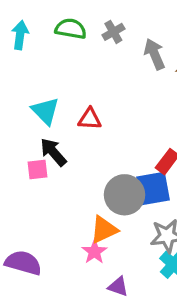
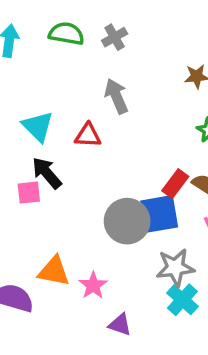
gray arrow: (155, 54) -> (116, 96), moved
orange triangle: (104, 230) -> (54, 271), moved, turned 36

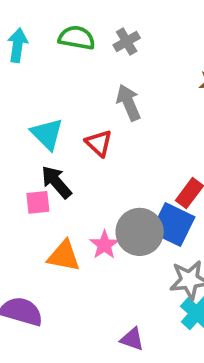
red triangle: (88, 135) -> (99, 143), turned 40
blue square: (159, 214) -> (173, 225), turned 36
orange triangle: (54, 271) -> (64, 256), moved
pink star: (93, 285) -> (104, 245), moved

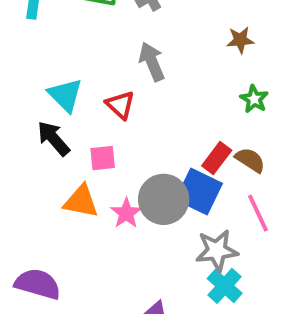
black arrow: (56, 182) -> (53, 138), moved
pink square: (38, 202) -> (103, 158), moved
orange triangle: (64, 256) -> (81, 201), moved

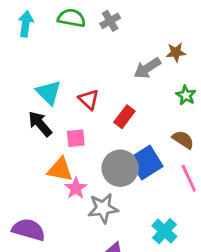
gray arrow: (152, 62) -> (147, 68), moved, turned -100
red rectangle: (217, 158) -> (124, 117), moved
blue square: (199, 191) -> (146, 162), turned 32
pink star: (126, 213) -> (76, 188), moved
gray star: (217, 250) -> (103, 208), moved

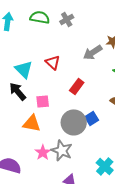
red triangle: (89, 100) -> (53, 62), moved
blue square: (146, 162) -> (92, 118), size x0.6
pink star: (76, 188) -> (43, 152), moved
gray star: (103, 208) -> (62, 150), turned 30

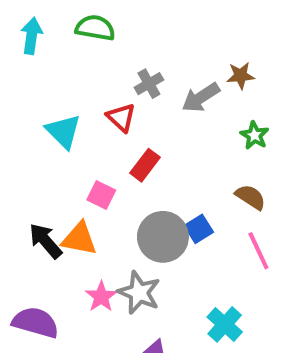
gray cross: (67, 19) -> (149, 84), moved
red rectangle: (77, 86) -> (145, 165), moved
black arrow: (18, 91) -> (45, 241), moved
pink square: (43, 101) -> (101, 195), turned 32

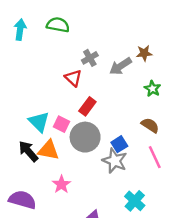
cyan triangle: (63, 131) -> (39, 122), moved
gray circle: (163, 237) -> (85, 137), moved
gray star: (139, 293) -> (115, 161), moved

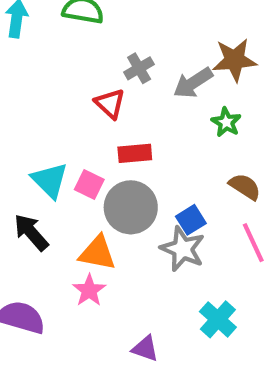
brown star: (144, 53) -> (235, 60), size x1.5
green star: (152, 89) -> (226, 122), moved
red rectangle: (87, 106) -> (135, 153), turned 48
orange triangle: (48, 150) -> (98, 253), moved

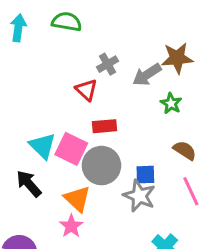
pink square: (89, 185) -> (71, 149), size x1.5
blue square: (191, 220) -> (145, 175), turned 30
orange triangle: (98, 253) -> (77, 199), turned 32

